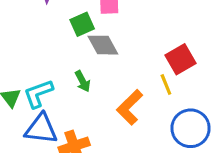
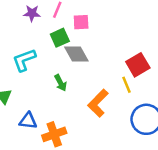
cyan L-shape: (38, 94) -> (24, 60), moved
blue triangle: (41, 129) -> (28, 121), size x0.7

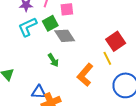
cyan L-shape: (24, 60) -> (27, 27), moved
blue triangle: (28, 121) -> (39, 92), moved

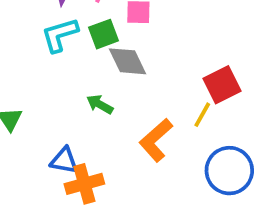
yellow line: (107, 58) -> (202, 115), turned 48
green arrow: (53, 60) -> (100, 104), turned 144

